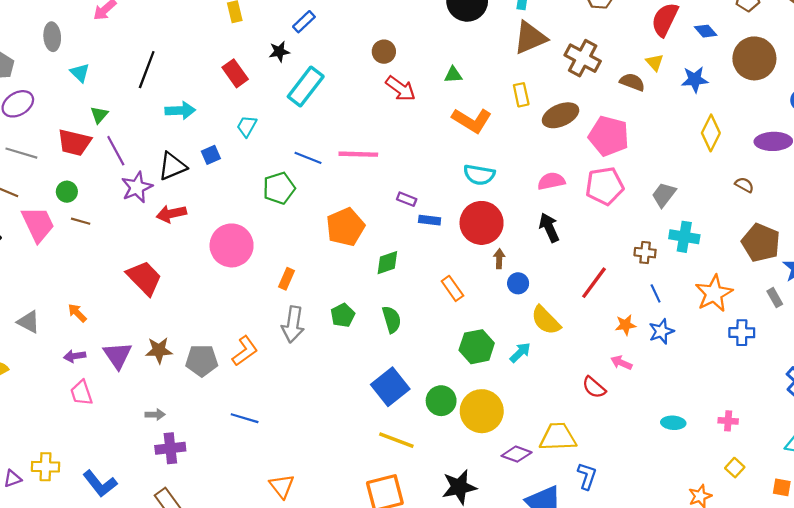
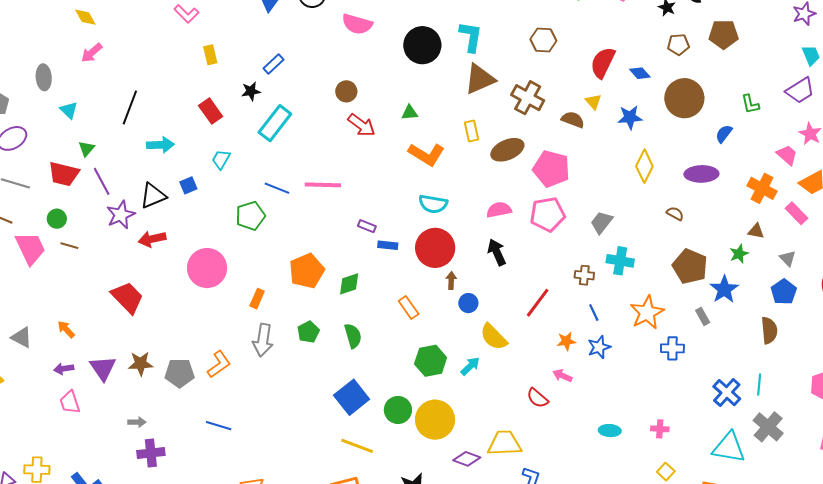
orange pentagon: (345, 227) -> (307, 271), moved

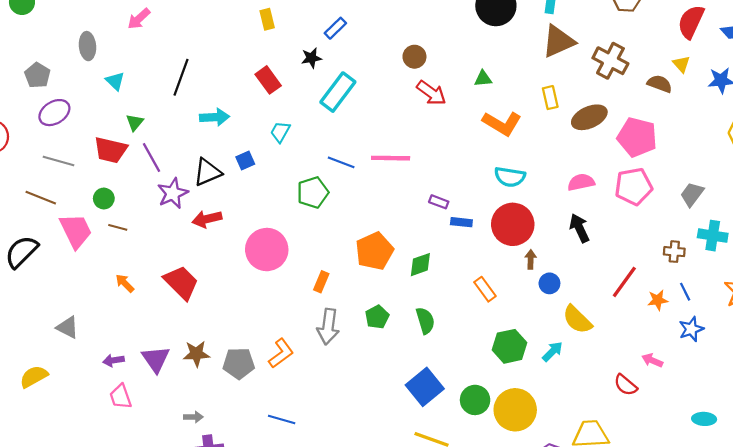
orange arrow: (66, 329) -> (125, 283), moved
orange star: (566, 341) -> (658, 300), moved

